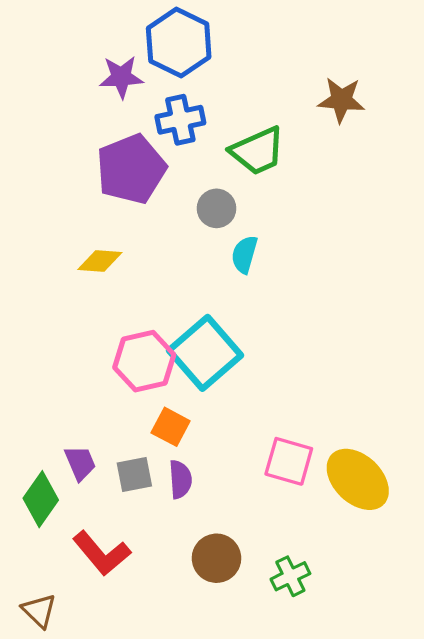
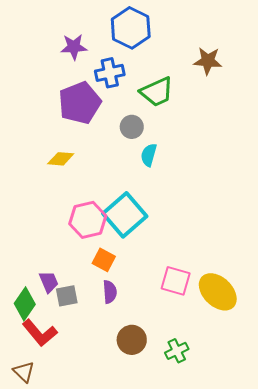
blue hexagon: (179, 43) -> (131, 28), moved
gray square: (134, 474) -> (67, 296), moved
red L-shape: (102, 553) -> (40, 333), moved

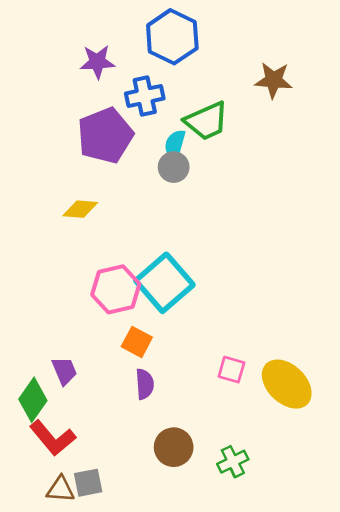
cyan semicircle: (149, 155) -> (175, 145), moved
pink square: (176, 281) -> (231, 370), size x0.7
gray square: (67, 296) -> (88, 483), moved
brown triangle: (24, 372) -> (60, 489), moved, turned -40

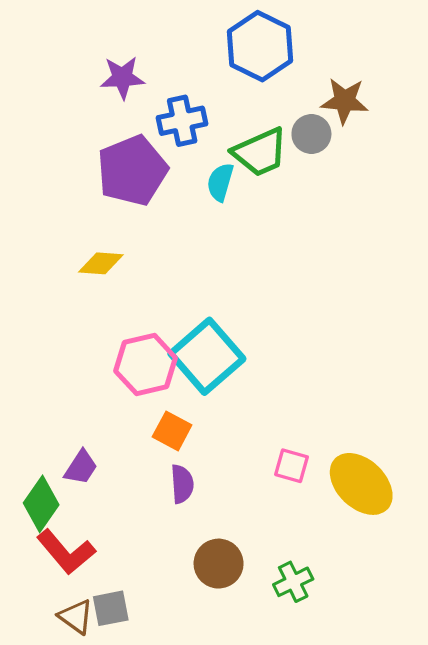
blue hexagon: (172, 37) -> (260, 46), moved
gray circle: (174, 167) -> (311, 134), moved
purple trapezoid: (64, 371) -> (81, 467), turned 56
brown triangle: (60, 489) -> (76, 617), turned 32

